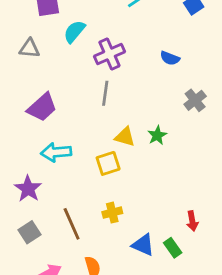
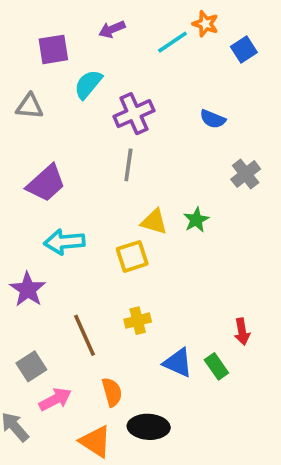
gray square: (29, 232) -> (31, 366), moved

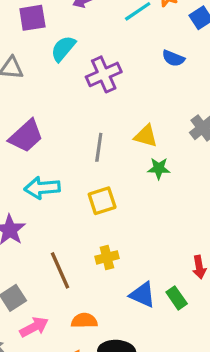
blue semicircle: (213, 119) -> (173, 58), moved
gray line: (128, 165) -> (99, 147), moved
green star: (196, 220) -> (159, 168), turned 30
yellow triangle: (154, 222) -> (146, 136), moved
orange semicircle: (112, 392) -> (84, 321), turned -75

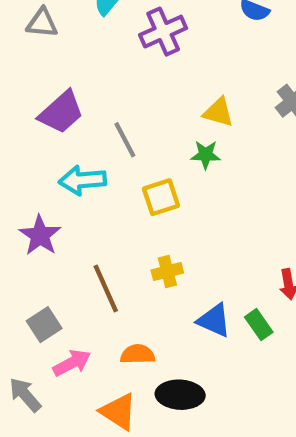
gray line: (99, 147) -> (125, 140), moved, turned -36
green star: (159, 168) -> (206, 155), moved

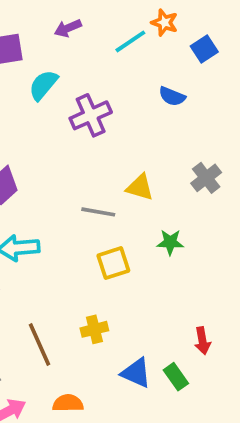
gray line: (125, 140) -> (98, 212), moved, turned -52
green star: (206, 155) -> (170, 242), moved
yellow square: (161, 197) -> (113, 263), moved

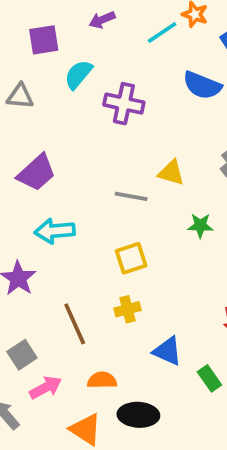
blue semicircle: (172, 96) -> (202, 85), size x1.5
purple cross: (91, 115) -> (124, 104), turned 36
yellow square: (113, 263) -> (131, 258), moved
green rectangle: (176, 377) -> (209, 378), moved

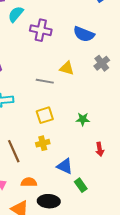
blue semicircle: (202, 85) -> (84, 34), moved
green star: (200, 226) -> (83, 119), moved
green rectangle: (209, 378) -> (81, 185), moved

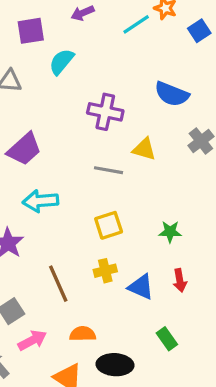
purple cross: (41, 30) -> (105, 112), moved
red arrow: (100, 149) -> (180, 280), moved
blue triangle: (65, 166) -> (141, 287), moved

